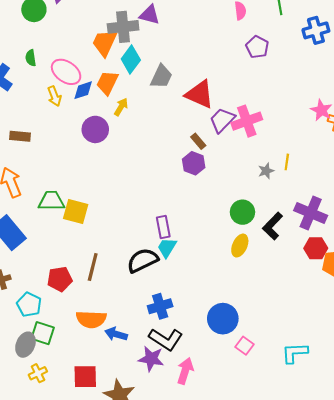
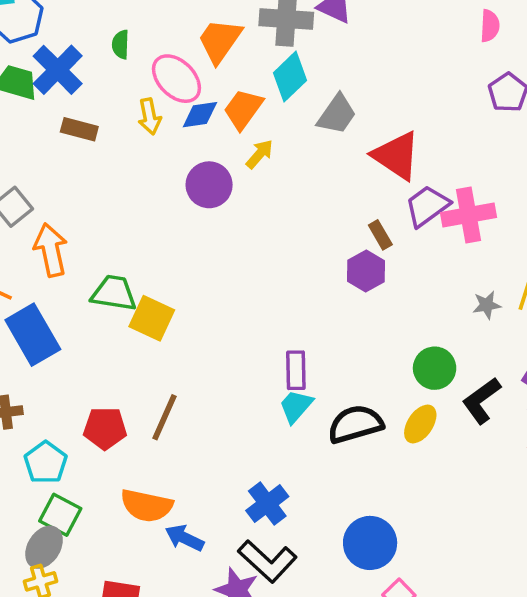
orange trapezoid: (105, 43) -> (220, 41), moved
brown rectangle: (20, 136) -> (79, 129), moved
black semicircle: (143, 260) -> (355, 424), moved
blue cross: (160, 306) -> (267, 504), turned -30
gray ellipse: (25, 345) -> (44, 547), moved

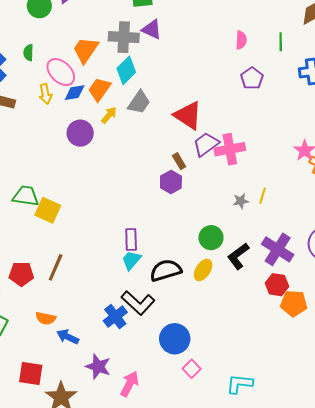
gray trapezoid: (337, 114) -> (139, 102), moved
orange semicircle: (147, 506) -> (46, 318), size x0.7
black L-shape: (267, 561) -> (138, 303), moved

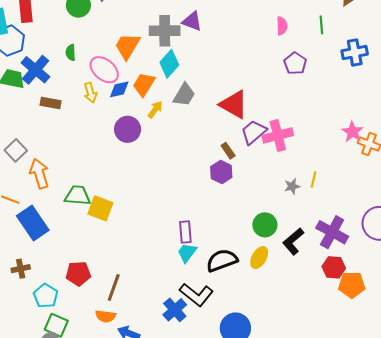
brown line: (56, 267) -> (114, 287), moved

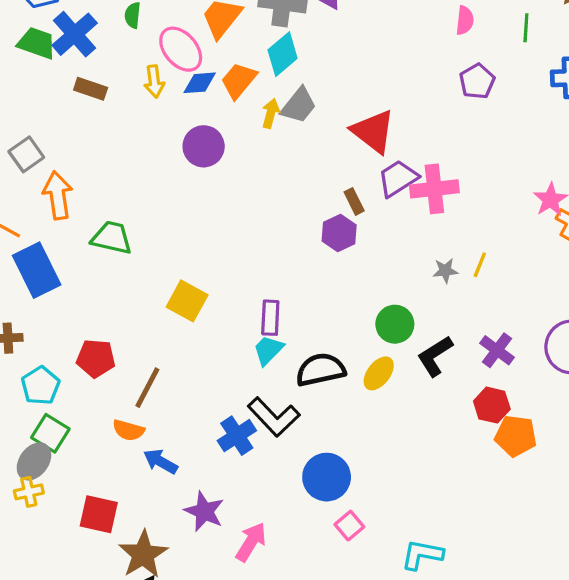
yellow arrow: (155, 109) -> (271, 113), moved, turned -30
yellow square: (100, 208) -> (187, 301), moved
purple cross: (332, 232) -> (497, 350), size x0.7

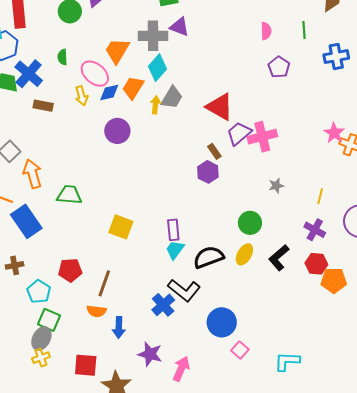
yellow line: (480, 265) -> (320, 196), moved
black L-shape: (435, 356) -> (279, 258), moved
blue arrow: (160, 461) -> (119, 327), turned -110

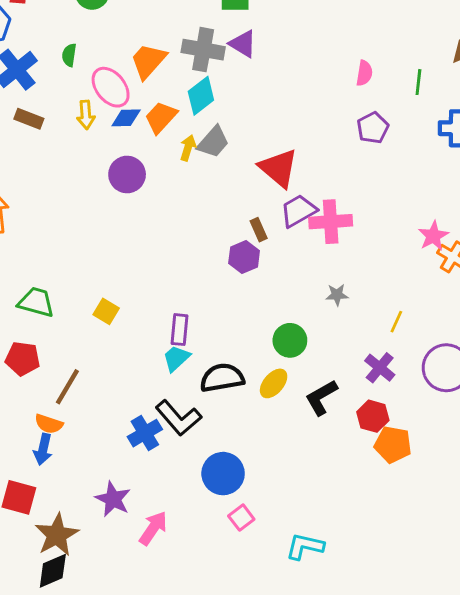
green trapezoid: (69, 195) -> (36, 302), moved
yellow square: (121, 227) -> (106, 311), size x0.7
blue arrow: (119, 327) -> (43, 449), moved

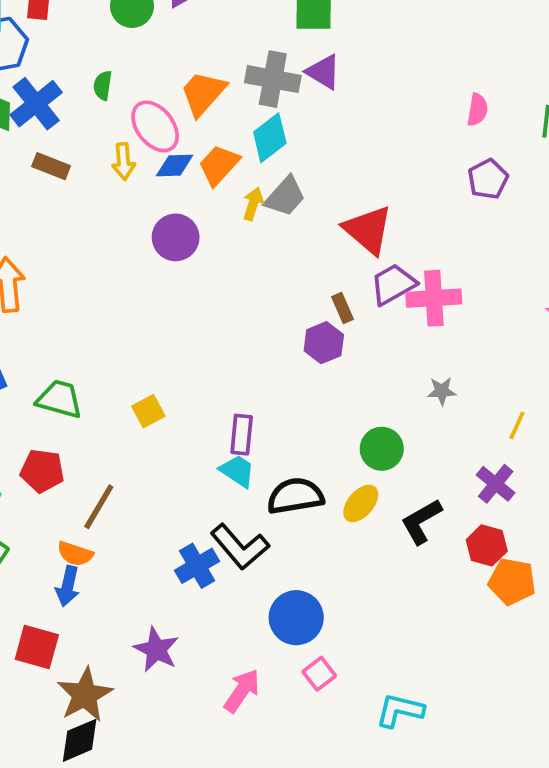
yellow square: (106, 311) -> (148, 411), turned 30
cyan trapezoid: (176, 358) -> (237, 471), turned 76
pink arrow: (153, 528) -> (242, 691), moved

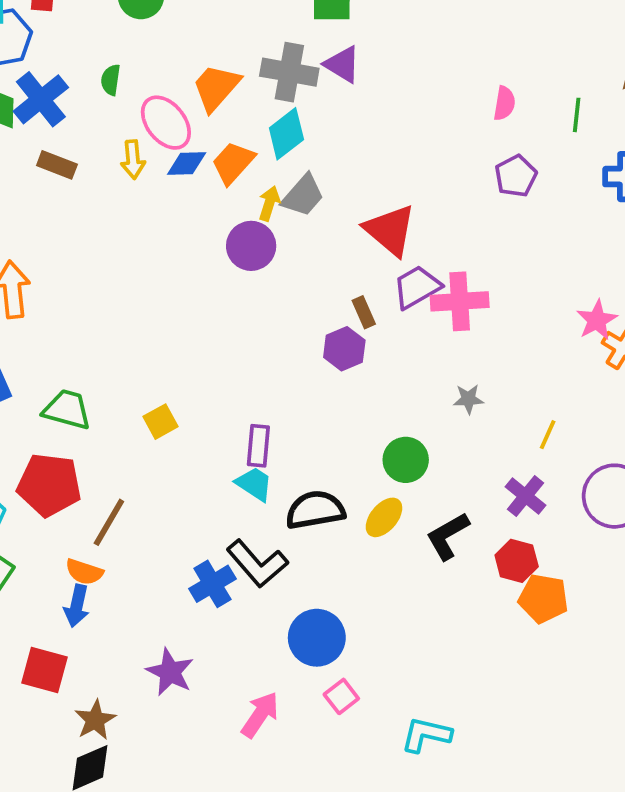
purple circle: (176, 237) -> (251, 246), moved
red pentagon: (42, 471) -> (49, 485), size x1.4
brown star: (85, 695) -> (95, 720), size x0.7

